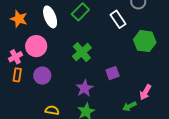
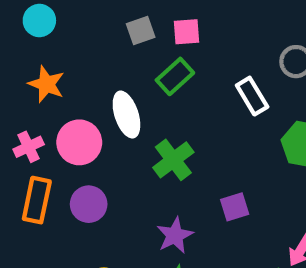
white ellipse: (50, 17) -> (126, 115), moved
pink cross: (15, 57) -> (29, 147), moved
orange rectangle: (17, 75) -> (37, 200), size x1.5

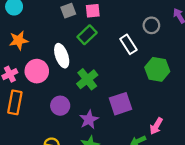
orange star: (46, 84) -> (19, 40), turned -30
purple circle: (89, 204) -> (60, 106), moved
purple square: (235, 207) -> (121, 104), size x1.5

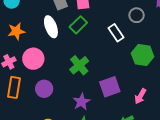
white ellipse: (62, 56) -> (51, 27), moved
purple circle: (60, 106) -> (44, 89), moved
pink arrow: (156, 126) -> (140, 96), moved

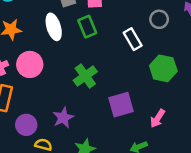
green rectangle: (78, 25) -> (87, 27), turned -72
purple circle: (44, 89) -> (26, 125), moved
purple star: (81, 102) -> (63, 118), moved

